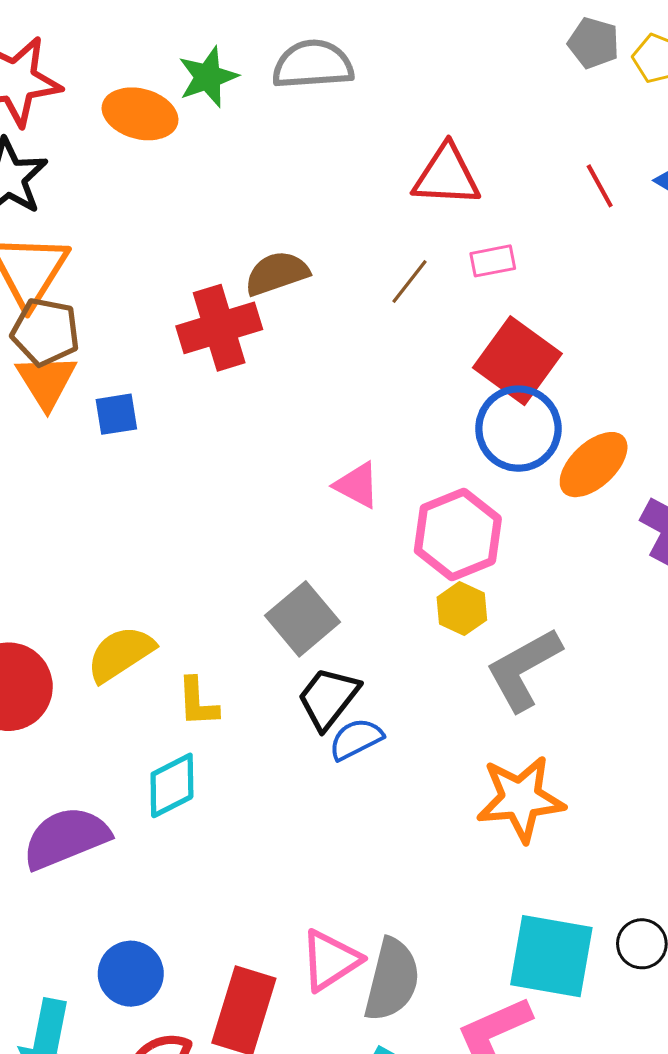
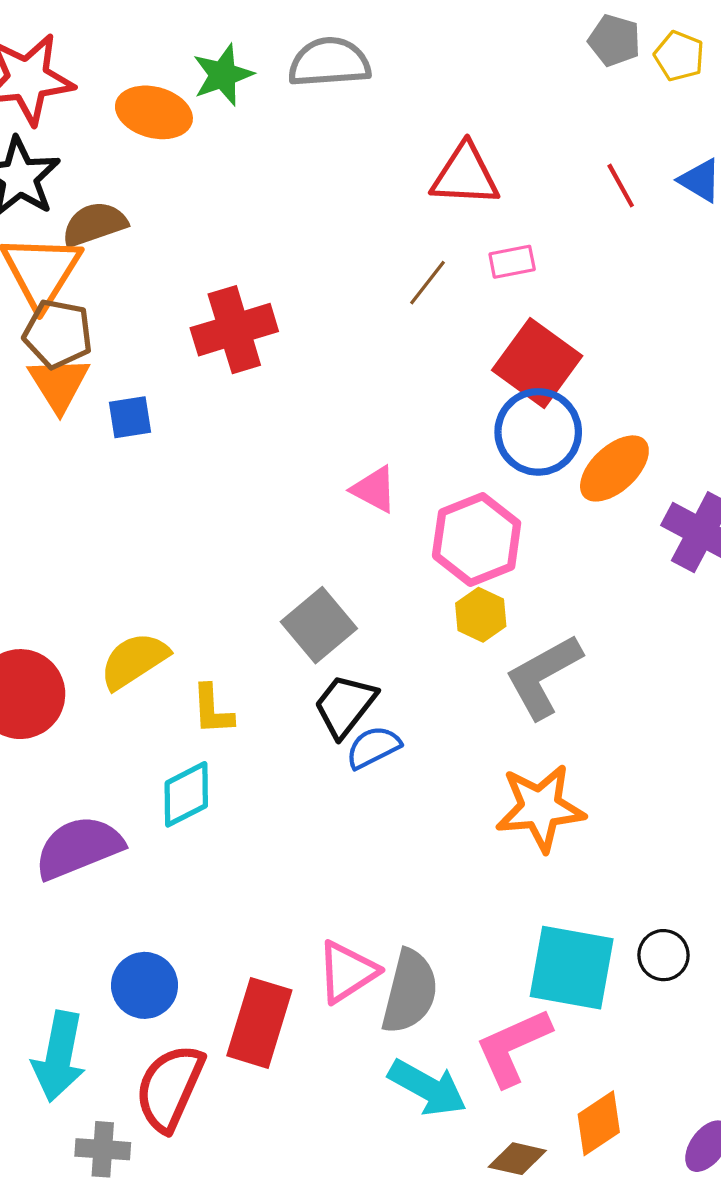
brown semicircle: (277, 273) -> (94, 224), moved

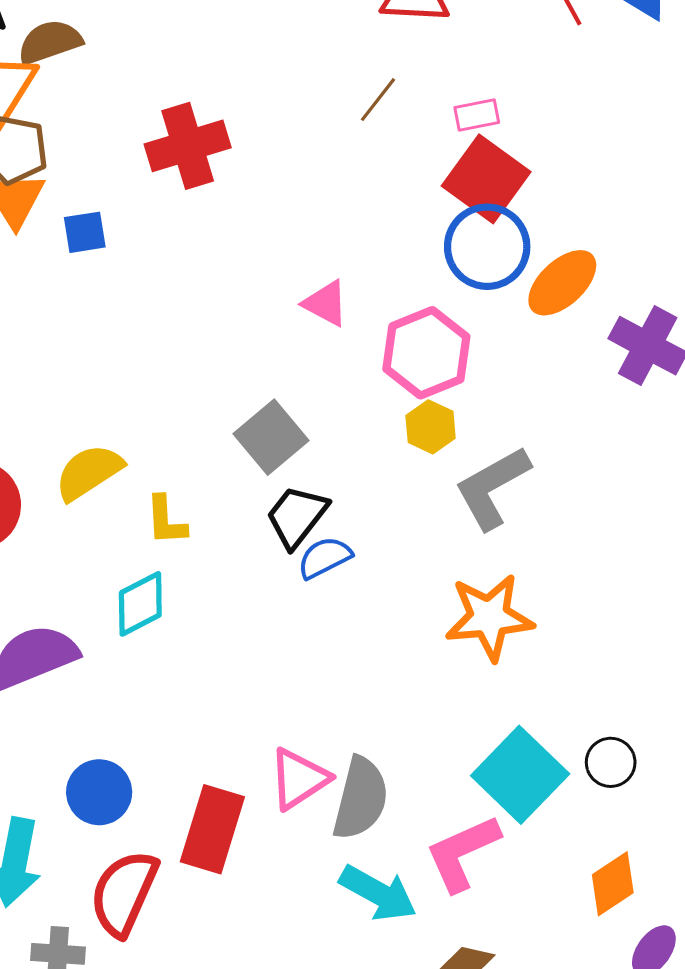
pink rectangle: (512, 262) -> (477, 115), moved
cyan square: (572, 968) -> (520, 775), turned 34
orange diamond: (599, 1123) -> (613, 884), moved

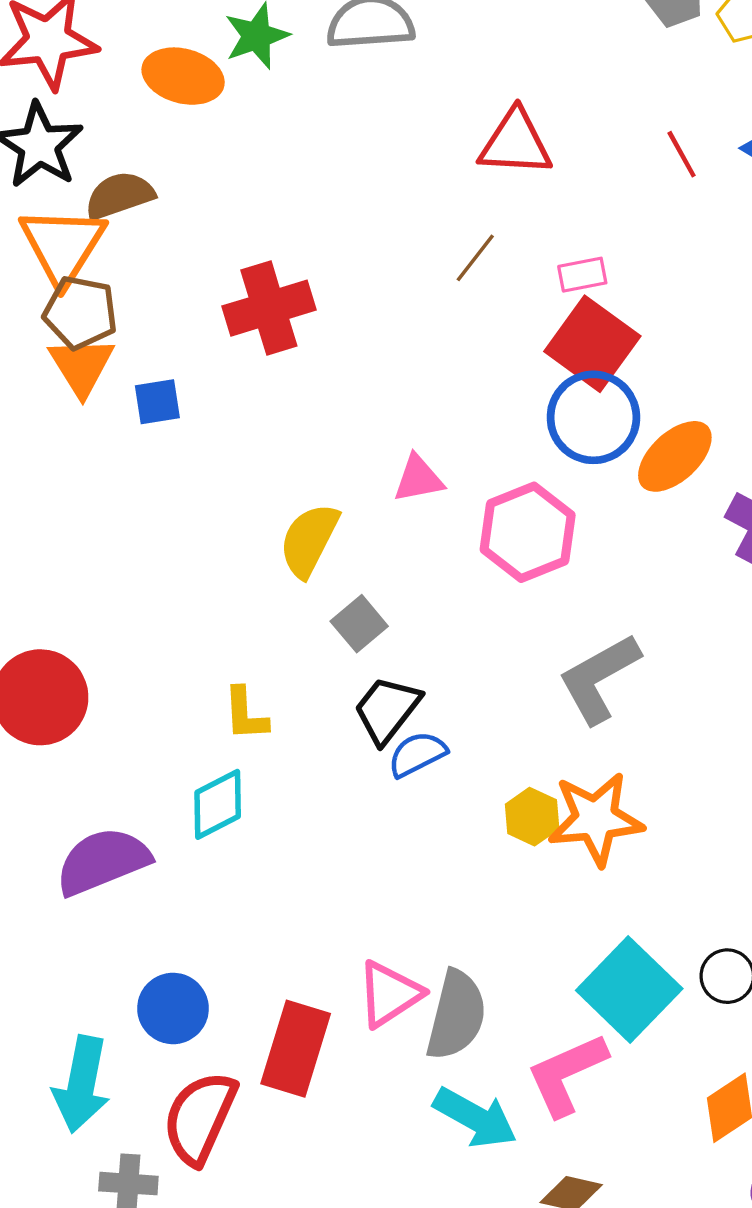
pink triangle: (326, 303) -> (418, 479), turned -39
yellow hexagon: (431, 427) -> (532, 817), moved
gray square: (271, 437) -> (359, 624), size x0.7
yellow semicircle: (89, 472) -> (309, 540), moved, turned -30

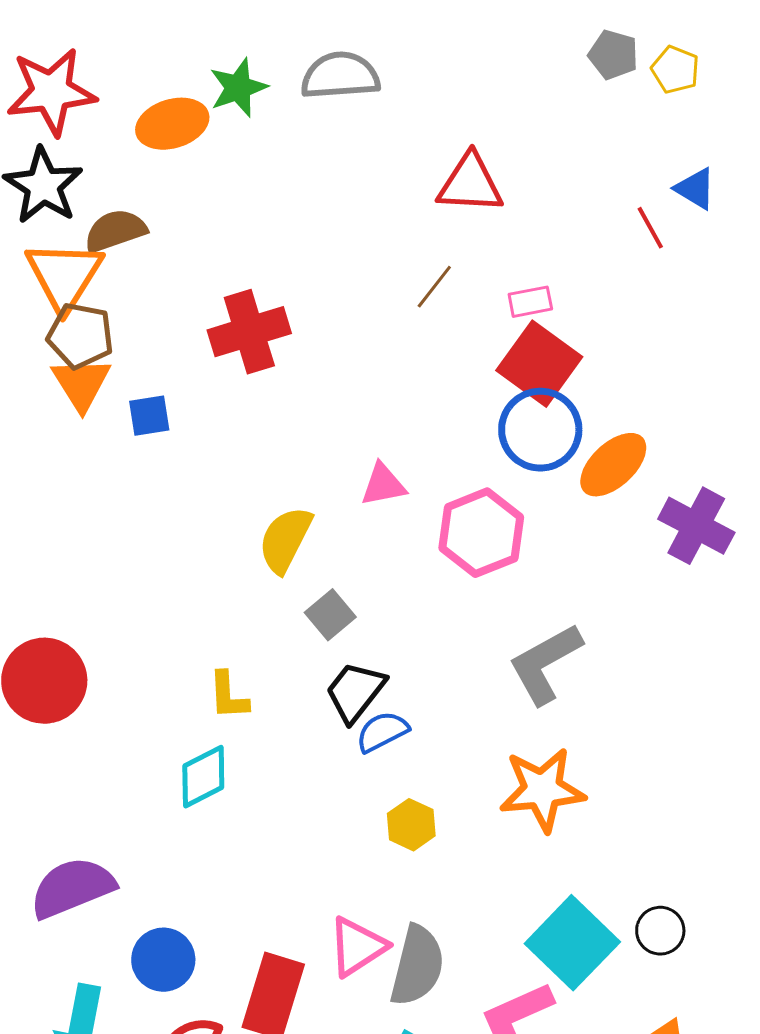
orange ellipse: (183, 76) -> (172, 124), turned -32
red line: (682, 154) -> (650, 228), moved
yellow hexagon: (532, 817) -> (411, 825), moved
purple semicircle: (103, 861) -> (72, 888), moved

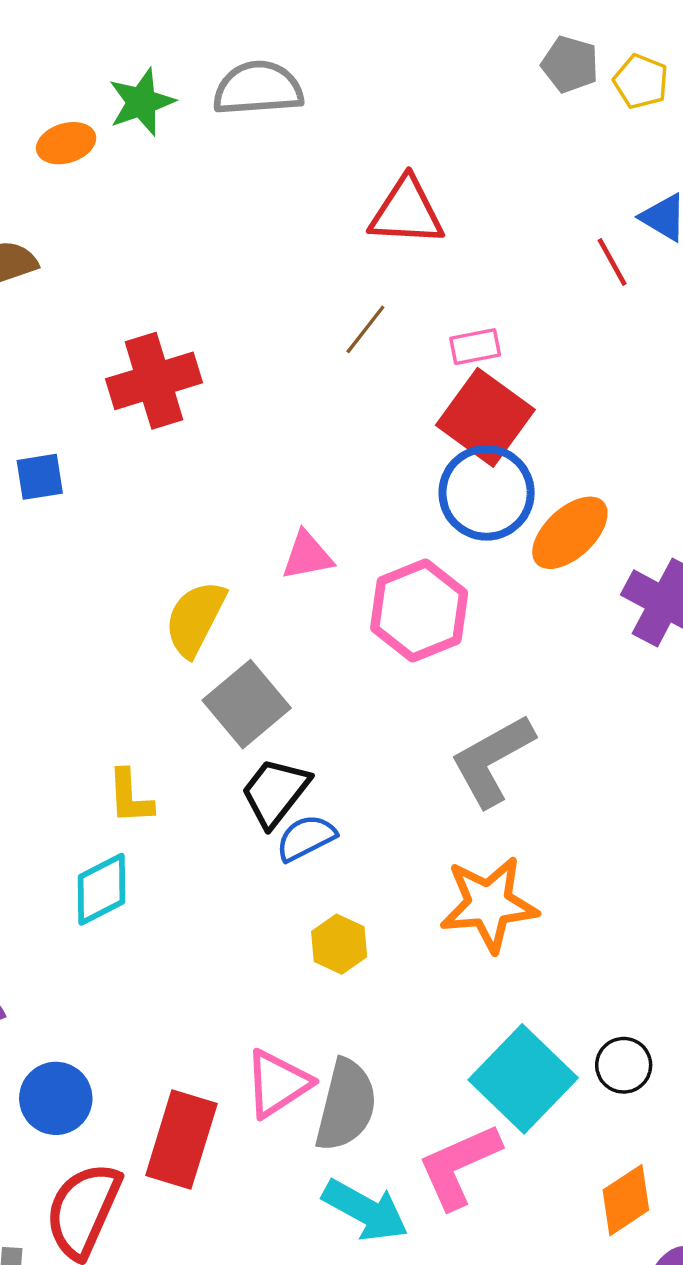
orange ellipse: (172, 124) -> (66, 143), size x0.7
gray square: (330, 615) -> (247, 704), size x1.5

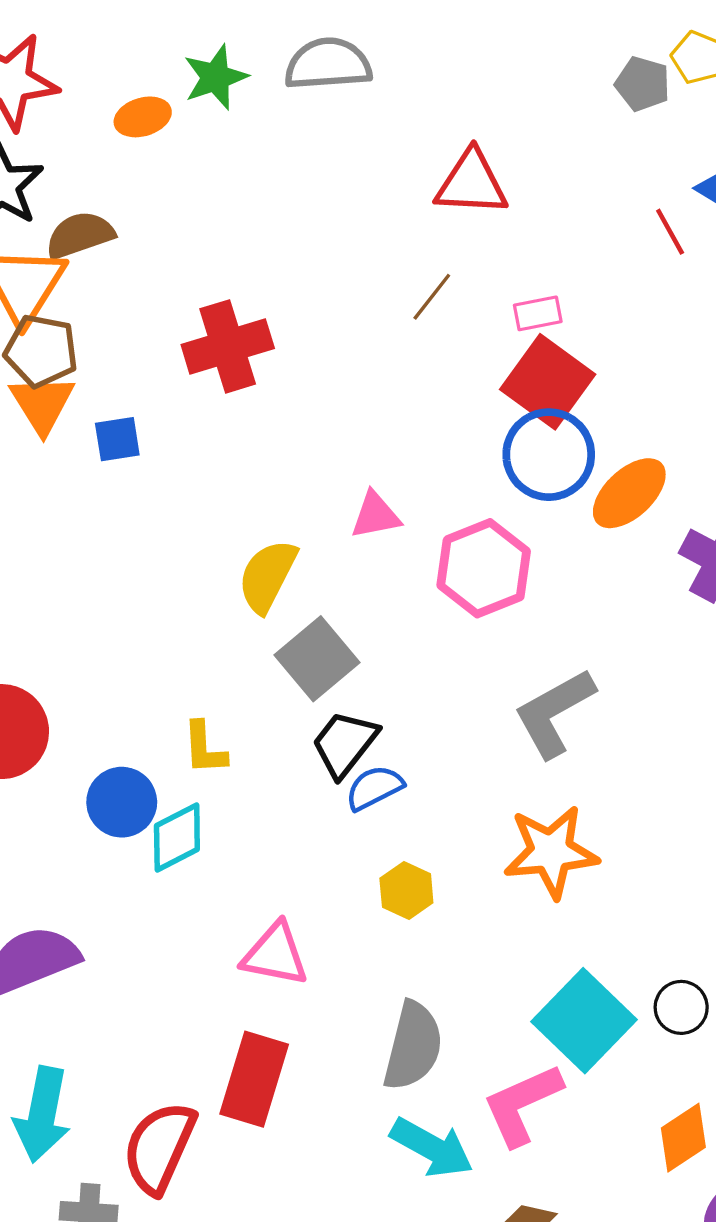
gray pentagon: (570, 64) -> (643, 84), moved
pink triangle: (277, 1084) -> (275, 954), moved, turned 44
blue circle: (56, 1098) -> (122, 802), moved

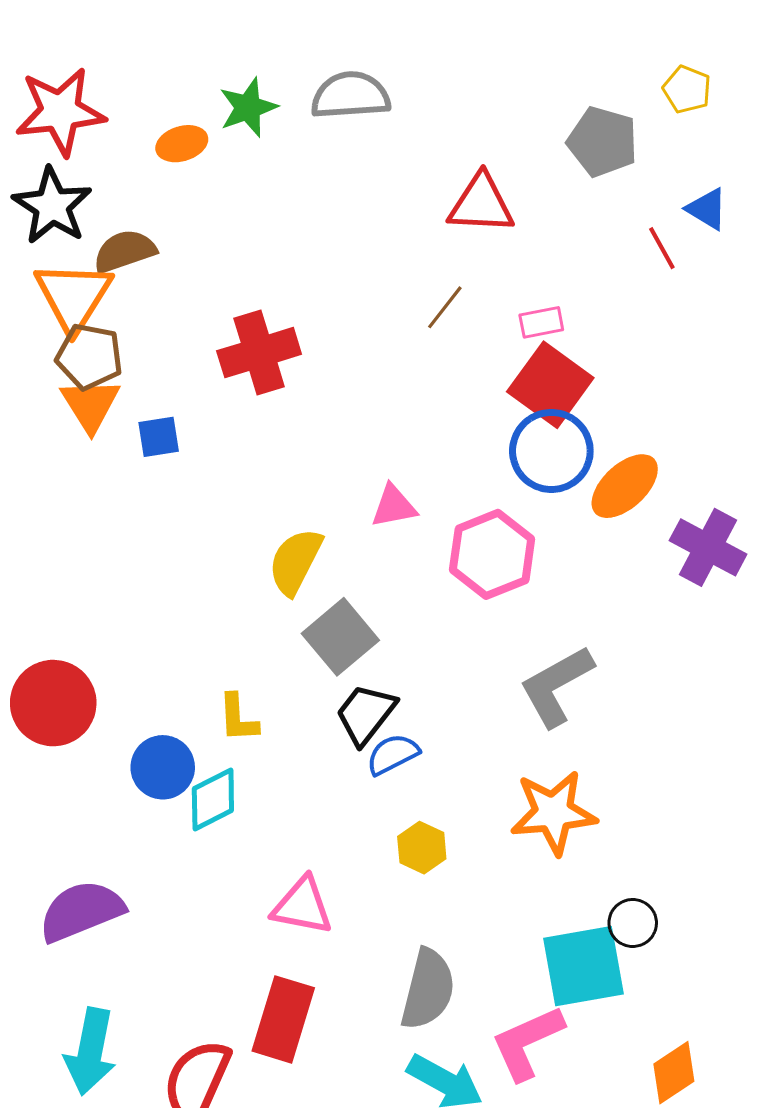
gray pentagon: (643, 84) -> (603, 142), moved, size x1.4
black circle: (681, 1007) -> (633, 923), moved
cyan square: (584, 1021) -> (583, 966), turned 36

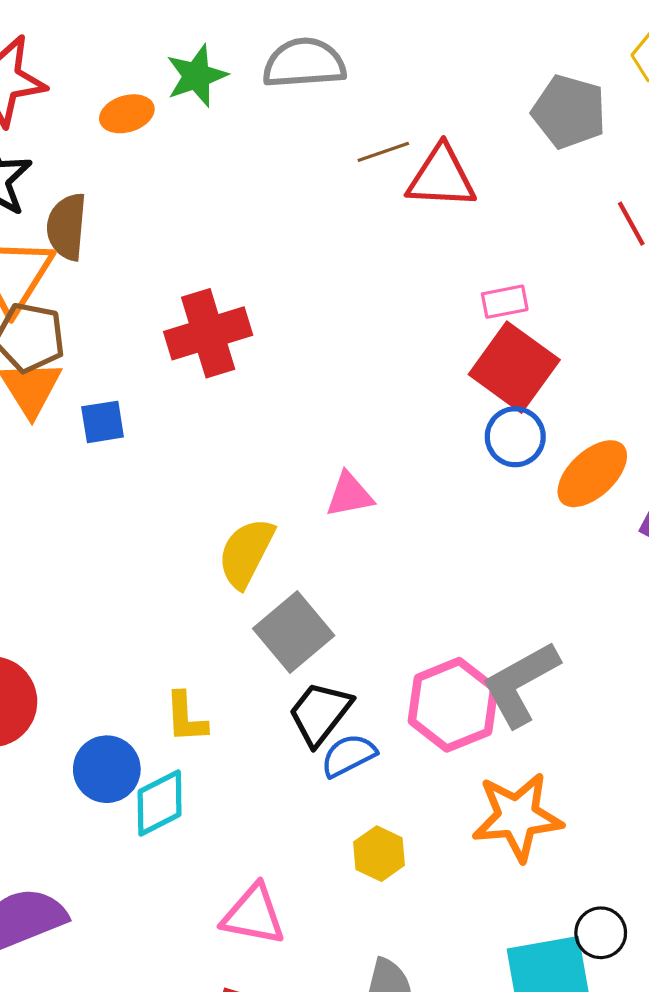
brown semicircle: (125, 251) -> (67, 227), turned -66
brown line: (445, 307) -> (383, 152), moved, turned 33
blue circle: (551, 451) -> (515, 437), size x0.7
pink hexagon: (492, 554) -> (453, 705), moved

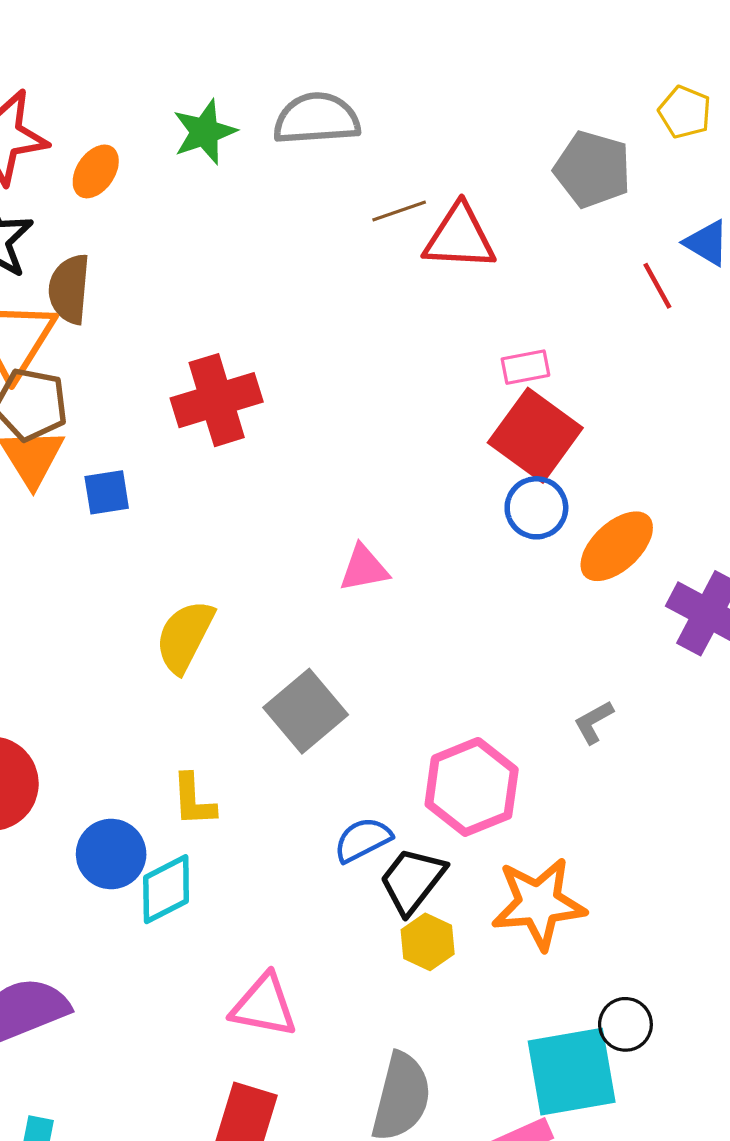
orange ellipse: (127, 114) -> (96, 171), moved, turned -39
yellow semicircle: (246, 553) -> (185, 636), moved
gray L-shape: (520, 684) -> (594, 722), moved, size x0.5
black trapezoid: (320, 713) -> (412, 880), moved
yellow hexagon: (379, 854) -> (428, 942), moved

